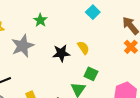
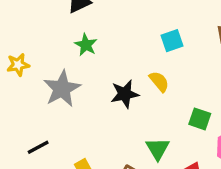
cyan square: (93, 12) -> (172, 41), moved, turned 32
green square: (91, 74) -> (200, 119), moved

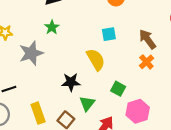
yellow semicircle: (159, 81) -> (96, 60), size x1.5
black star: (125, 94) -> (71, 82), moved

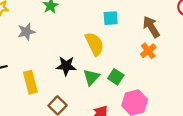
gray star: (31, 53) -> (26, 32), size x0.7
green triangle: (87, 103) -> (91, 77), moved
yellow rectangle: (38, 113) -> (30, 82), moved

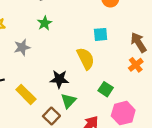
green triangle: (91, 77) -> (68, 101), moved
yellow rectangle: (30, 82) -> (26, 94), turned -30

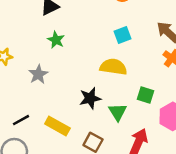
yellow semicircle: (86, 59) -> (113, 67), turned -40
green triangle: (68, 101) -> (118, 112), moved

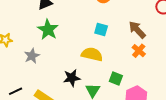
cyan square: (123, 35) -> (101, 29), turned 32
green star: (56, 40) -> (48, 30), size x1.5

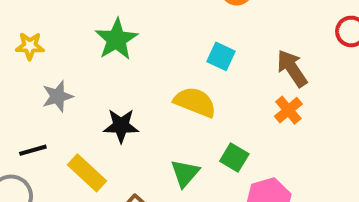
gray star: (32, 56) -> (58, 96), moved
black star: (72, 78) -> (121, 126), moved

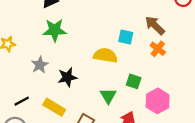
green star: (116, 39) -> (55, 30), turned -30
cyan square: (221, 56) -> (126, 37), moved
gray star: (58, 96) -> (40, 65), moved

